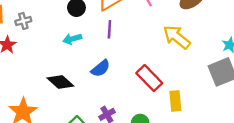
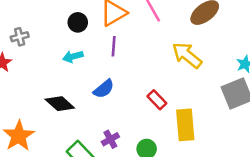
red rectangle: (149, 78) -> (157, 100), size x0.7
yellow rectangle: (175, 101) -> (185, 125), size x1.4

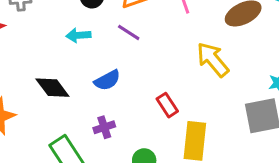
purple line: (114, 46) -> (129, 32), turned -72
purple cross: (110, 139) -> (104, 127), moved

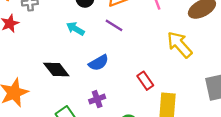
cyan arrow: (78, 35) -> (75, 29), turned 36

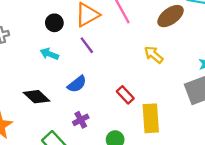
purple line: (114, 25) -> (87, 45), turned 30
yellow arrow: (179, 45) -> (154, 55), size x0.7

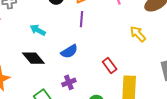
purple line: (87, 45) -> (82, 19), turned 35
cyan arrow: (49, 54) -> (38, 30), moved

